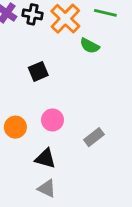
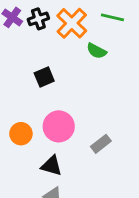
black cross: (33, 14) -> (38, 19), turned -30
pink circle: (52, 120) -> (59, 126), size x1.4

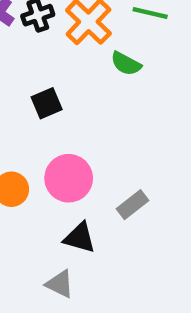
black triangle: (51, 166) -> (80, 238), moved

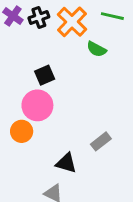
pink circle: (69, 178) -> (37, 105), moved

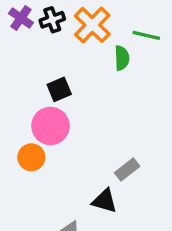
green line: (112, 16) -> (146, 35), moved
green semicircle: (96, 49) -> (122, 58), turned -120
black triangle: (66, 163) -> (104, 201), moved

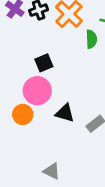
black triangle: (104, 201) -> (65, 113), moved

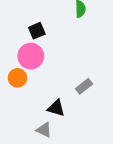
black triangle: (65, 113) -> (56, 108), moved

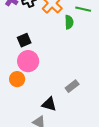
black square: (37, 31) -> (24, 40), moved

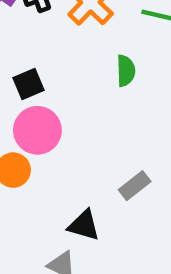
green semicircle: (69, 22) -> (126, 71), moved

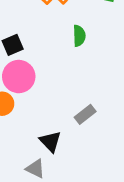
black triangle: (84, 225) -> (50, 141), turned 30

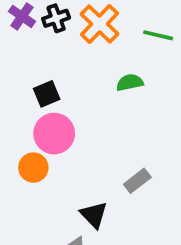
green semicircle: (79, 36) -> (130, 83), turned -100

